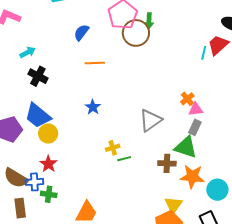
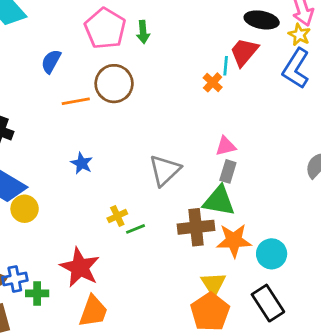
brown circle: (136, 33) -> (114, 84), moved
orange cross: (187, 99) -> (213, 82), moved
brown cross: (167, 163) -> (196, 227), size x1.4
red star: (48, 164) -> (80, 267), moved, size x1.6

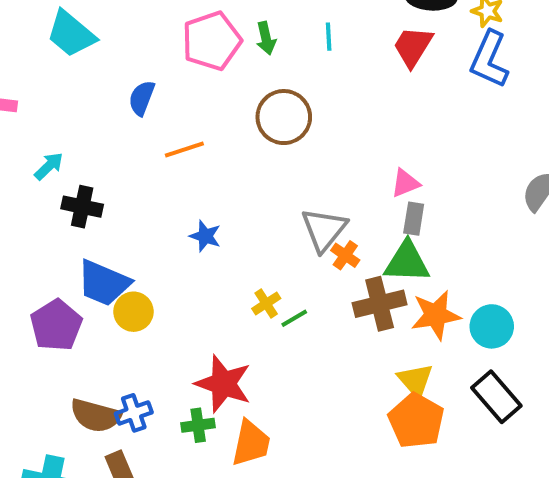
pink pentagon: (105, 28) -> (212, 41), turned 30
cyan line: (226, 66) -> (329, 37), moved
orange cross: (213, 82) -> (345, 255), moved
brown circle: (114, 84) -> (284, 117), moved
green cross: (37, 293) -> (198, 425), moved

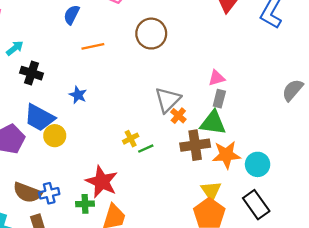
blue star: (205, 236) -> (78, 95), moved

